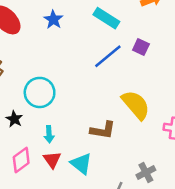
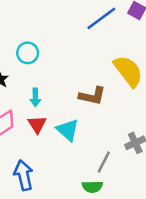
cyan circle: (40, 92) -> (28, 53), size x0.7

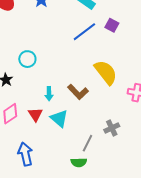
brown L-shape: (92, 96) -> (78, 92), turned 35
cyan arrow: (35, 97) -> (49, 94), moved

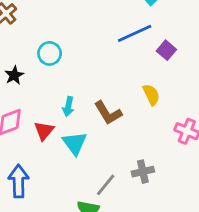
purple square: (112, 25) -> (166, 50), moved
yellow semicircle: (106, 72) -> (151, 95), size x0.6

